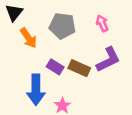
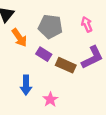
purple rectangle: (55, 67) -> (44, 54), moved
blue arrow: (36, 90) -> (26, 85), size x0.7

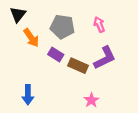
blue arrow: (26, 85) -> (28, 95), moved
pink star: (50, 99) -> (91, 100), moved

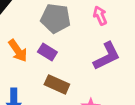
orange arrow: (31, 38) -> (18, 51), moved
brown rectangle: (78, 66) -> (57, 84), moved

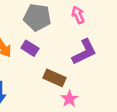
brown rectangle: (57, 84) -> (55, 78), moved

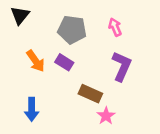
purple L-shape: (84, 52) -> (122, 66), turned -40

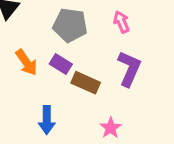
brown rectangle: (90, 94) -> (86, 83), moved
blue arrow: (32, 109) -> (47, 120), moved

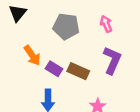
purple rectangle: (61, 64) -> (54, 69), moved

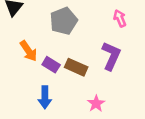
pink arrow: (106, 24) -> (120, 18), moved
gray pentagon: (66, 26) -> (64, 21), turned -30

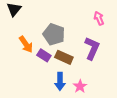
gray pentagon: (64, 21) -> (54, 34), moved, turned -30
blue arrow: (45, 97) -> (60, 81), moved

